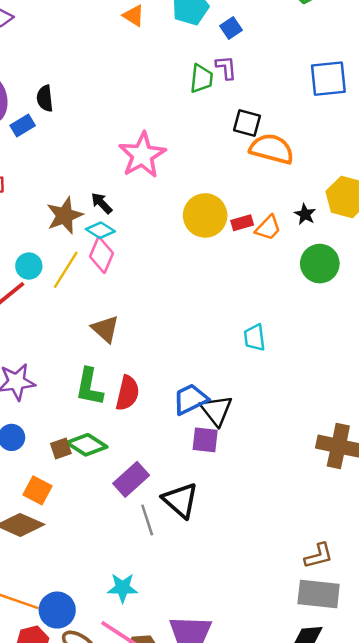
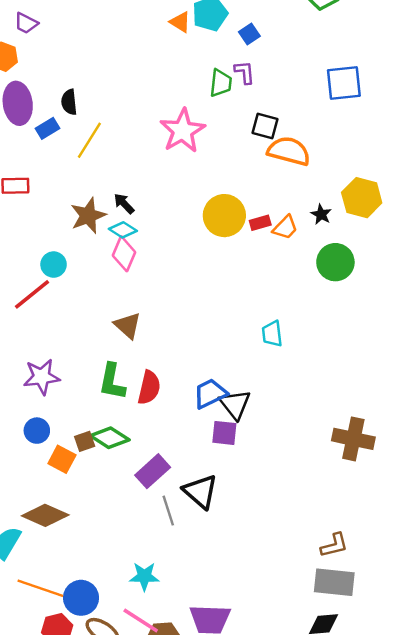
orange triangle: (134, 16) -> (180, 22), moved
pink star: (142, 155) -> (183, 131), moved
yellow line: (66, 270) -> (89, 140), moved
orange square: (37, 490) -> (62, 459), moved

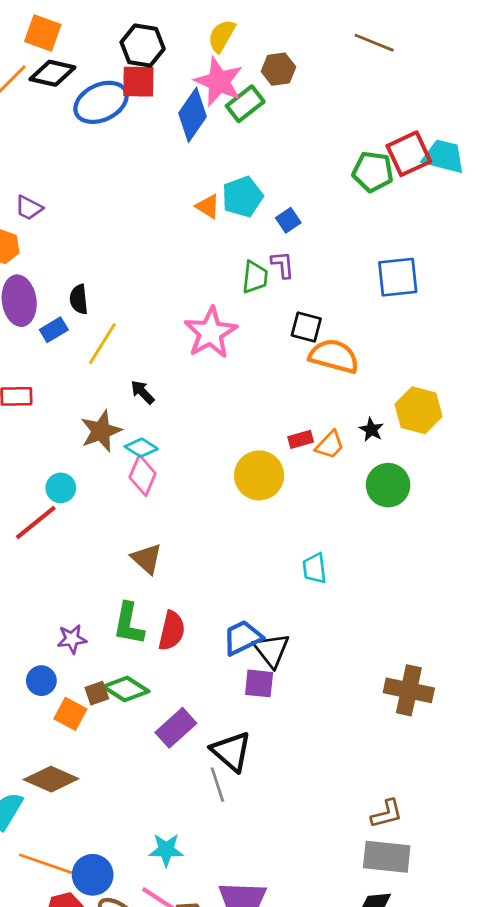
black arrow: (124, 204) -> (143, 392), moved
yellow circle: (224, 216) -> (259, 475), moved
purple star: (42, 377) -> (72, 639), moved, size x0.7
gray line: (168, 511) -> (217, 785), moved

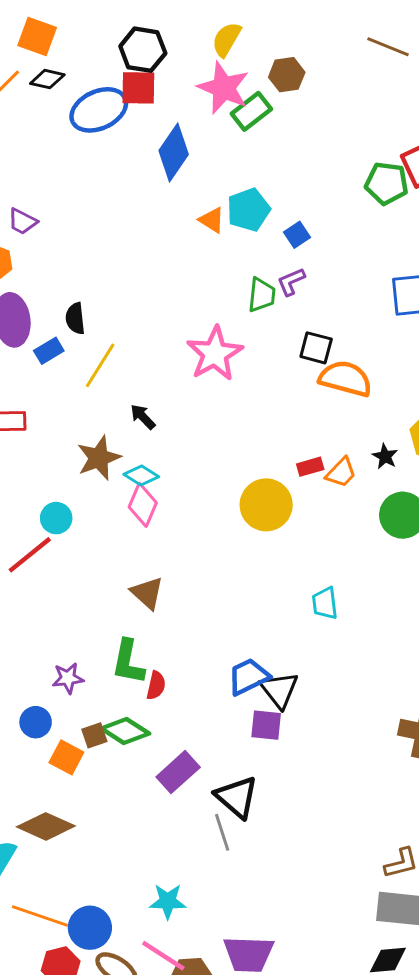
black diamond: (52, 73) -> (47, 79), size x0.7
blue diamond: (193, 115) -> (174, 152), moved
purple L-shape: (283, 265) -> (291, 282), turned -108
red semicircle: (172, 631) -> (156, 685), moved, size x0.7

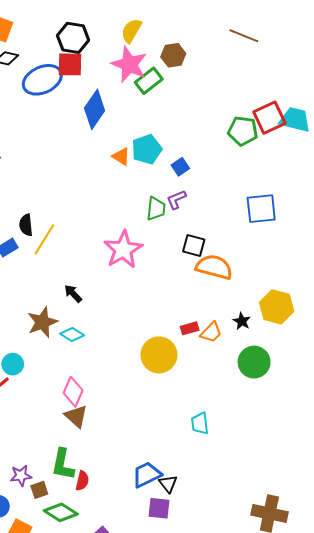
yellow line: (100, 365) -> (44, 239), moved
pink diamond: (143, 505) -> (73, 392), moved
black triangle: (279, 690) -> (168, 484), size x0.7
brown square: (94, 735) -> (39, 490), moved

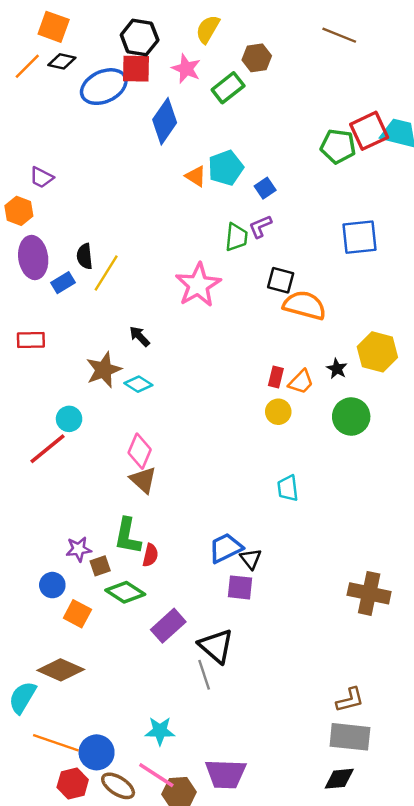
pink star: (129, 64) -> (186, 69), moved, size x0.7
red rectangle: (190, 328) -> (276, 377), turned -60
yellow circle: (159, 355) -> (278, 412), moved, size x0.6

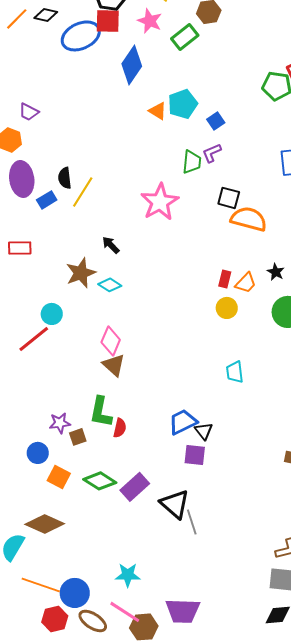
green diamond: (125, 592) -> (100, 481), moved
gray line: (204, 675) -> (192, 522), moved

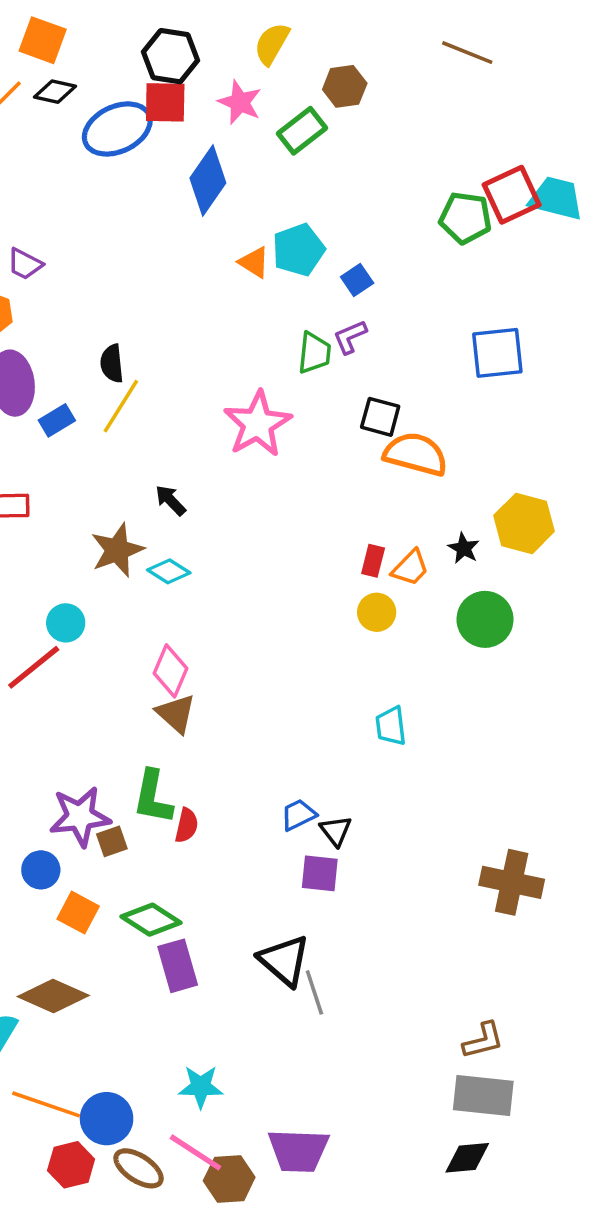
black semicircle: (65, 178) -> (112, 364), moved
blue trapezoid: (183, 422) -> (298, 815), size x0.7
purple star: (60, 423) -> (80, 817), size x1.6
purple rectangle: (135, 487) -> (178, 966), moved, turned -64

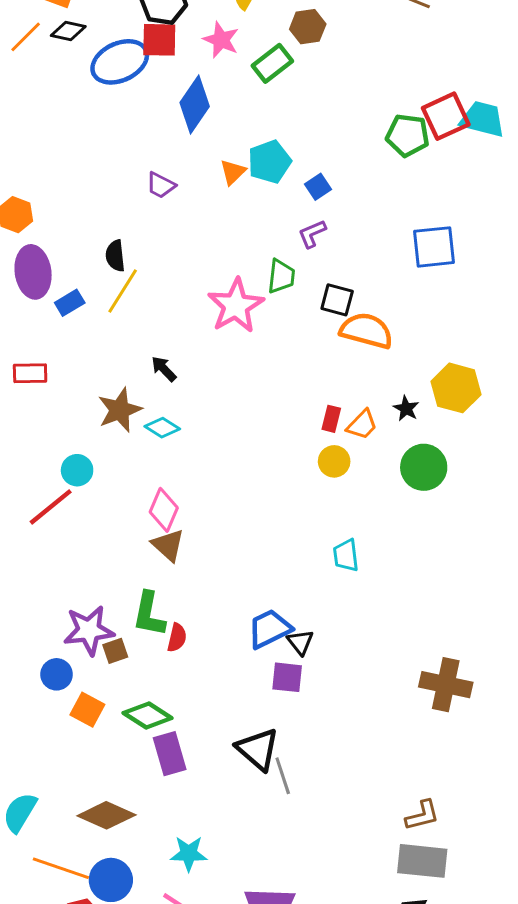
orange triangle: (254, 262) -> (233, 172), turned 44
purple trapezoid: (25, 264) -> (161, 185), moved
green trapezoid: (314, 353) -> (281, 276), moved
blue trapezoid: (298, 815) -> (269, 629), size x1.5
brown diamond: (53, 996) -> (106, 815), moved

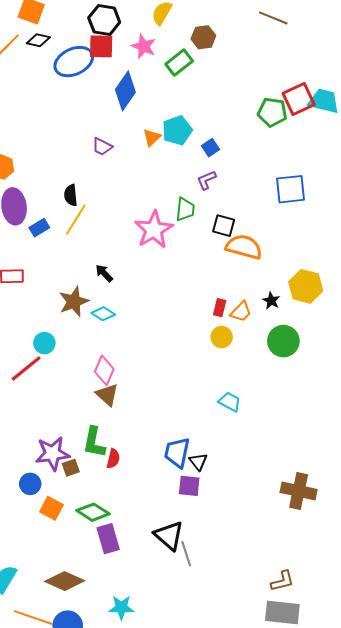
cyan trapezoid: (346, 555) -> (230, 402), turned 125
blue trapezoid: (269, 629) -> (177, 452), turned -52

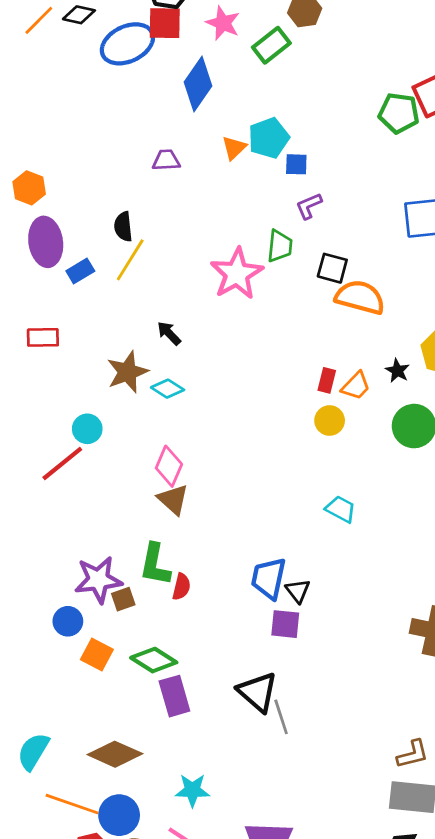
purple trapezoid: (102, 147) -> (166, 160), turned 150
blue square: (210, 148) -> (296, 164), moved, turned 36

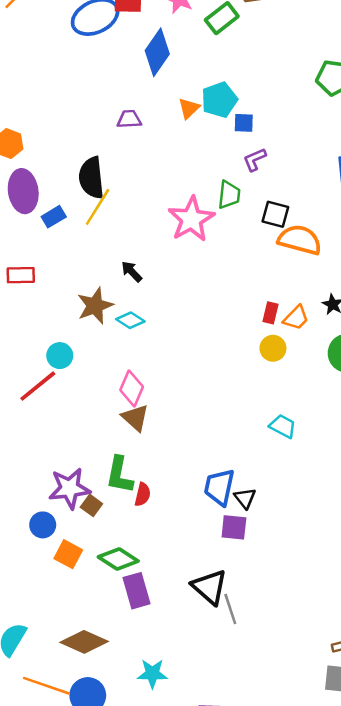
black semicircle: (123, 227) -> (91, 178), size x1.6
brown square: (123, 599) -> (91, 505), turned -35

